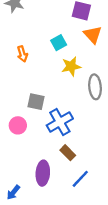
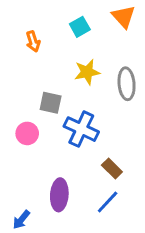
yellow star: (71, 66) -> (87, 72), moved
blue cross: (60, 122) -> (81, 129), turned -35
brown rectangle: (68, 153) -> (112, 169), moved

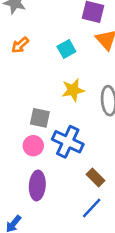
orange arrow: (33, 41) -> (20, 45), moved, turned 66
pink circle: (27, 133) -> (33, 146), moved
purple ellipse: (59, 195) -> (37, 185), moved

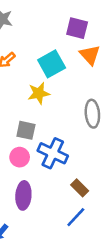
cyan square: (66, 49) -> (52, 64), size x1.5
yellow star: (73, 90) -> (39, 93), moved

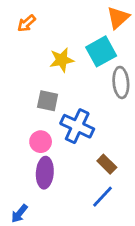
orange triangle: (90, 55) -> (118, 18), turned 30
cyan square: (52, 64) -> (101, 51), moved
pink circle: (20, 157) -> (41, 142), moved

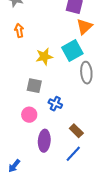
orange arrow: (26, 23) -> (19, 30), turned 120
blue cross: (77, 126) -> (55, 104), size x0.6
purple ellipse: (45, 173) -> (44, 141), moved

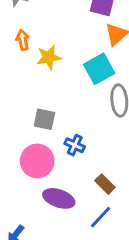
yellow star: (44, 57) -> (49, 57), moved
pink circle: (29, 115) -> (37, 161), size x1.5
purple ellipse: (44, 141) -> (59, 198), turned -75

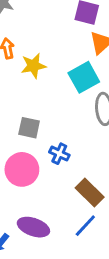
brown rectangle: (105, 184) -> (90, 193), size x1.4
purple ellipse: (59, 198) -> (33, 227), moved

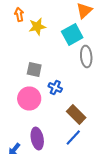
purple ellipse: (33, 227) -> (37, 138), turned 60

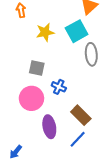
yellow star: (37, 26) -> (45, 32), moved
purple ellipse: (37, 138) -> (49, 127), moved

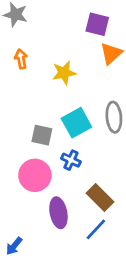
cyan square: (77, 31) -> (76, 123), moved
yellow star: (45, 32) -> (64, 73), moved

